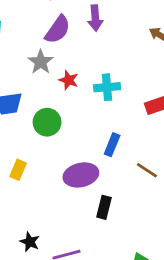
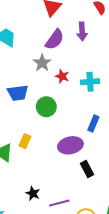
black rectangle: (104, 207) -> (87, 169), turned -42

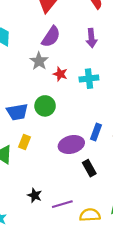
purple arrow: (82, 31) -> (91, 38), moved
blue trapezoid: (18, 93) -> (17, 112), moved
blue rectangle: (93, 124) -> (96, 132), moved

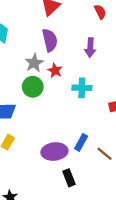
purple semicircle: (51, 37) -> (50, 40), turned -55
red star: (60, 74) -> (55, 71), moved
green circle: (45, 106) -> (33, 87), moved

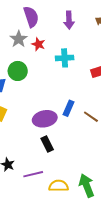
green circle: (33, 87) -> (18, 71), moved
black rectangle: (69, 178) -> (47, 144), moved

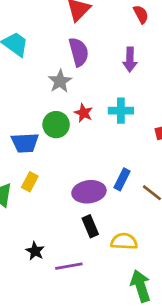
red star: (38, 44) -> (84, 113), moved
yellow semicircle: (59, 186) -> (124, 241), moved

